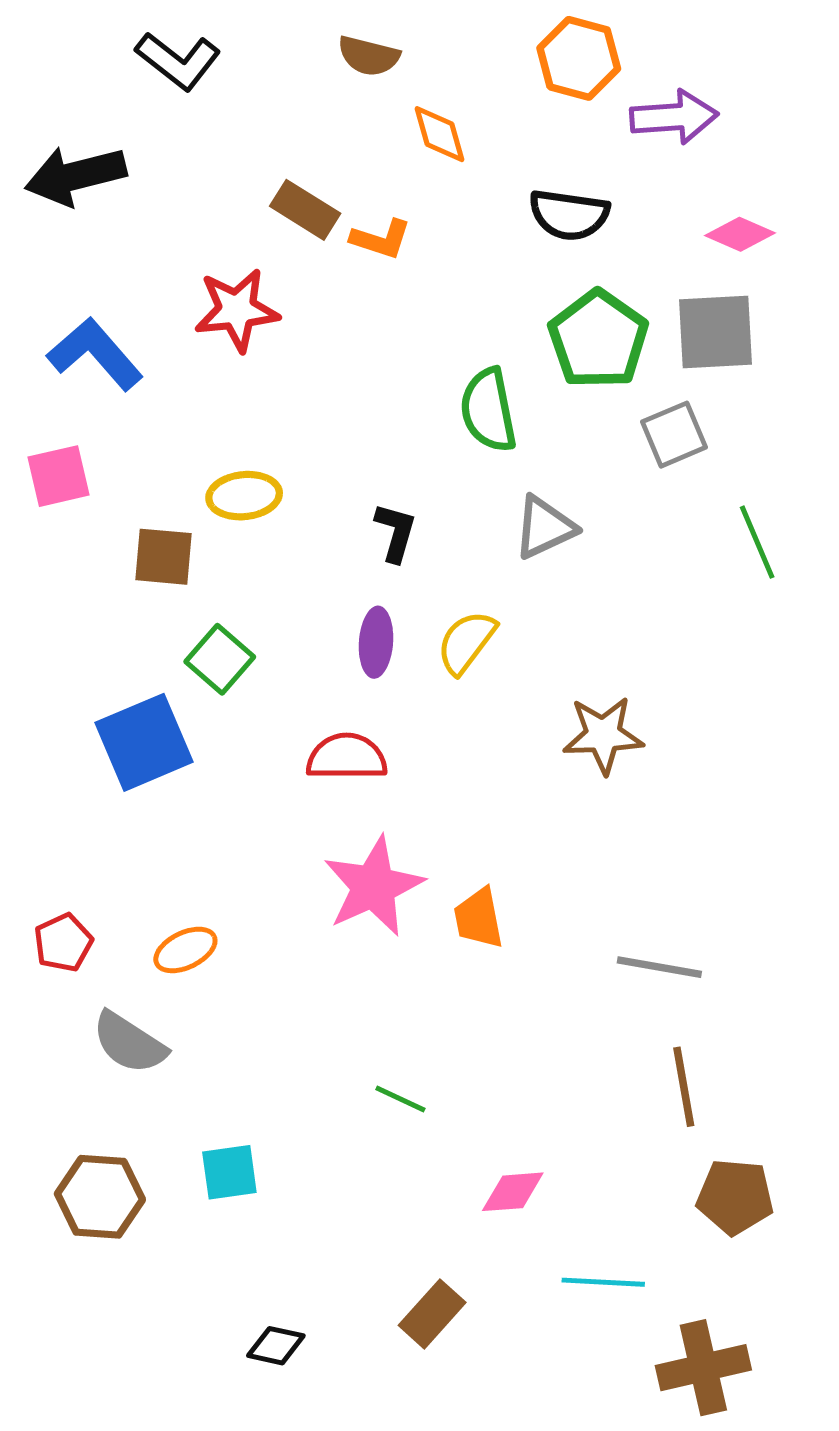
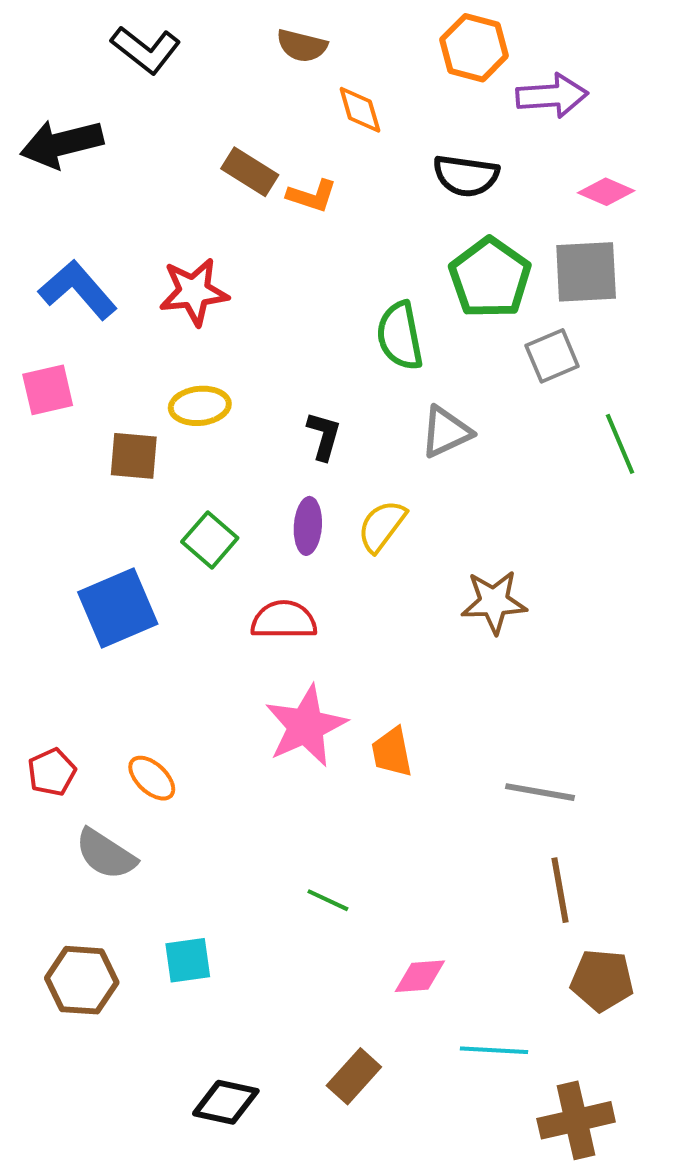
red star: (237, 310) -> (194, 292), moved
green square: (220, 659) -> (210, 540), moved
orange ellipse: (185, 950) -> (152, 778), turned 69
black diamond: (276, 1346) -> (226, 1102), size x1.4

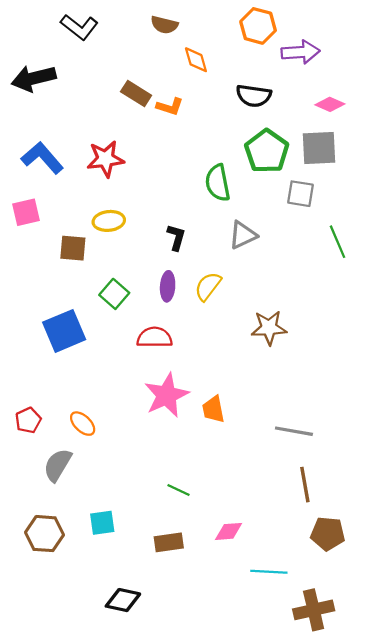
gray square: (552, 356) -> (301, 194), turned 32
gray semicircle: (106, 854) -> (58, 465), turned 88
brown rectangle: (354, 1076) -> (169, 542), moved, turned 40

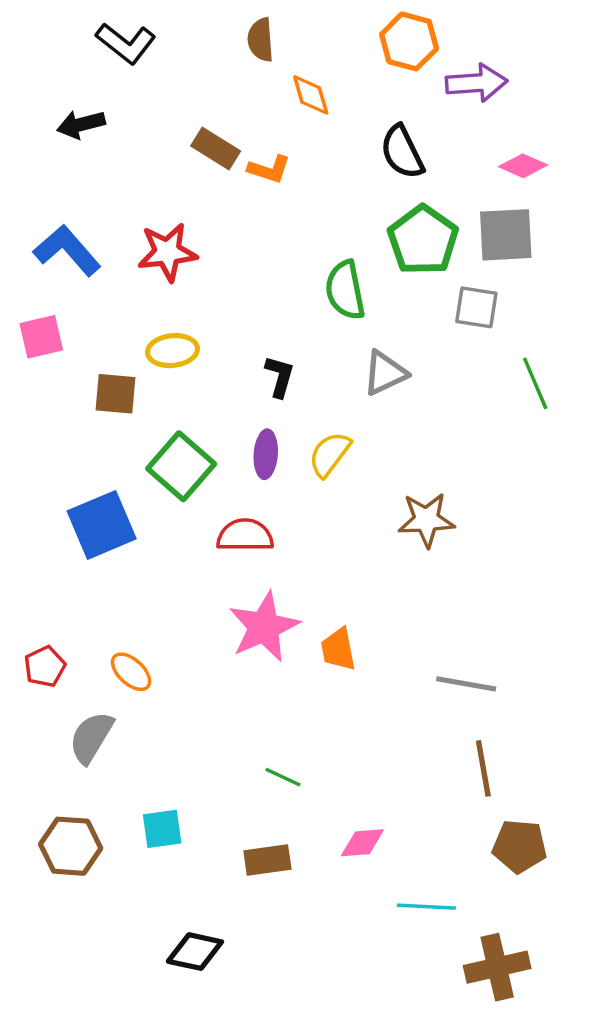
brown semicircle: (164, 25) -> (261, 40), turned 72
black arrow: (34, 78) -> (81, 124), moved, size x0.7
black semicircle: (254, 96) -> (402, 152), turned 56
green square: (114, 294) -> (181, 466), size x1.4

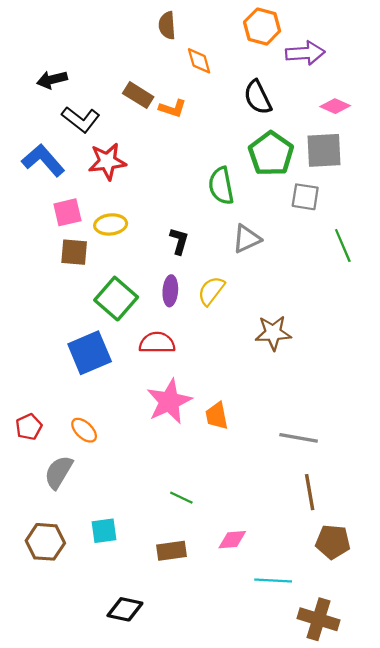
black L-shape: (126, 43) -> (81, 119), moved
pink square: (41, 337) -> (67, 212), moved
blue square: (102, 525) -> (90, 353), moved
brown cross: (497, 967) -> (318, 619), turned 30

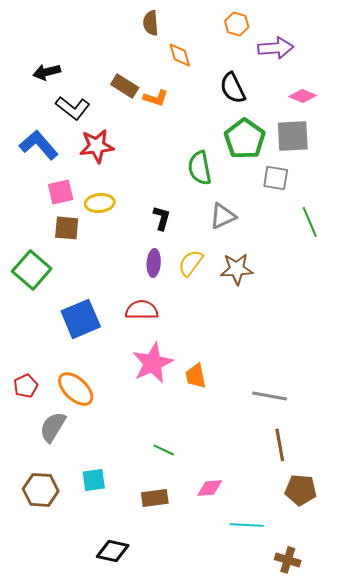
orange hexagon: (262, 27) -> (237, 24), size x0.7
green square: (116, 299) -> (32, 270), moved
brown star: (273, 333) -> (237, 269), moved
orange ellipse: (84, 430) -> (76, 389), size x1.5
brown cross: (318, 619) -> (288, 560), size x0.7

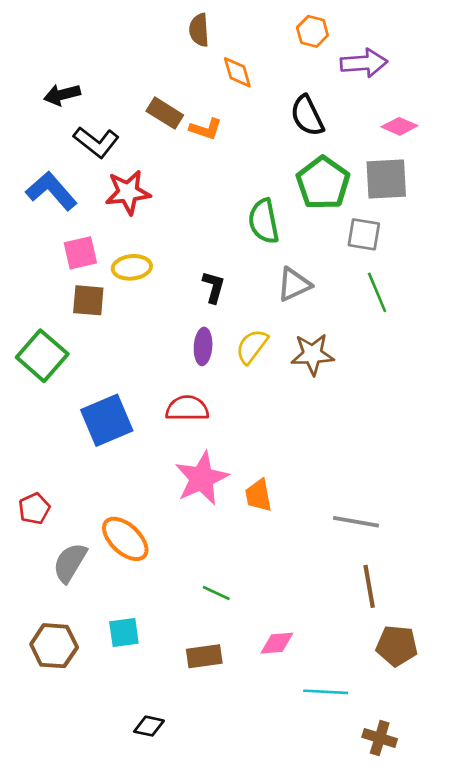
green line: (310, 222) -> (377, 292), moved
orange ellipse: (76, 389) -> (125, 539), moved
black diamond: (113, 551) -> (149, 726), size x0.7

